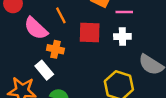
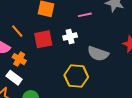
pink line: (124, 12) -> (85, 15), moved
orange cross: (55, 49) -> (19, 59), turned 32

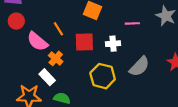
gray semicircle: (98, 54) -> (139, 66), turned -75
yellow hexagon: (76, 76) -> (103, 76), moved

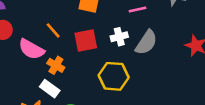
gray semicircle: (139, 66) -> (146, 42), moved

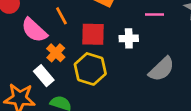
gray semicircle: (146, 42) -> (162, 69), moved
yellow hexagon: (114, 76) -> (90, 69), moved

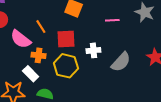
white cross: (129, 38) -> (93, 50), moved
orange cross: (56, 53) -> (39, 55), turned -32

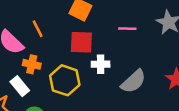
red square: (66, 39) -> (81, 42), moved

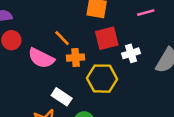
orange cross: (32, 64) -> (76, 58), moved

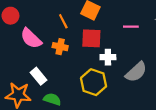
orange line: (62, 38) -> (63, 21), moved
yellow hexagon: (102, 79) -> (94, 82), moved

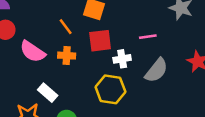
pink line: (131, 27) -> (148, 37), moved

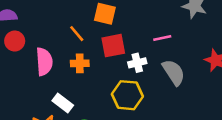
pink semicircle: (33, 52) -> (44, 62), turned -124
gray semicircle: (156, 70) -> (174, 72), turned -68

